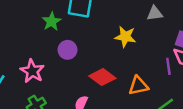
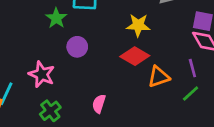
purple line: (168, 66) -> (192, 68), moved
red diamond: (102, 77) -> (135, 56), moved

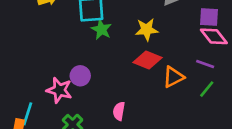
green star: (56, 18) -> (101, 29), moved
purple circle: (77, 47) -> (80, 76), moved
purple line: (192, 68) -> (205, 64), turned -48

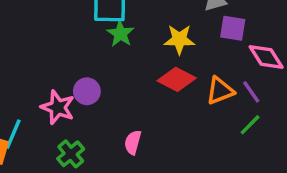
purple square: (209, 17) -> (233, 28), moved
purple line: (205, 64) -> (251, 92), turned 30
orange triangle: (173, 77) -> (220, 91), moved

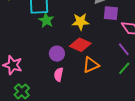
purple circle: (87, 91) -> (57, 54), moved
orange triangle: (220, 91) -> (91, 65), moved
pink semicircle: (133, 142) -> (59, 74), moved

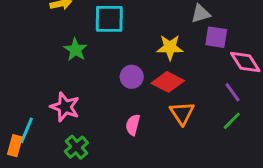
green star: (46, 20) -> (76, 50), moved
purple circle: (57, 54) -> (132, 77), moved
orange triangle: (91, 65) -> (182, 113), turned -42

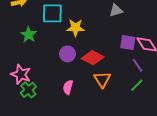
purple square: (216, 37) -> (128, 43), moved
yellow star: (170, 47) -> (75, 28), moved
green cross: (76, 147) -> (28, 90), moved

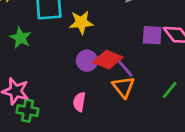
purple circle: (68, 54) -> (87, 61), moved
purple line: (138, 65) -> (125, 69), moved
green cross: (28, 90) -> (27, 111), turned -35

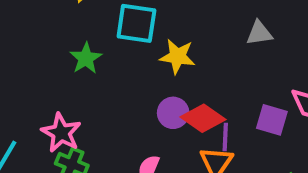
purple square: (152, 35) -> (272, 120), moved
purple line: (125, 69) -> (225, 137), turned 30

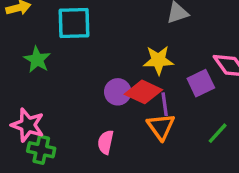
yellow star: (177, 56) -> (158, 60), moved
purple square: (272, 120) -> (201, 83), turned -32

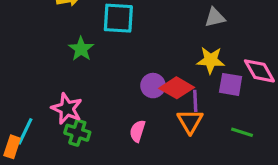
yellow star: (158, 60) -> (211, 60), moved
purple square: (201, 83) -> (231, 84), turned 30
green line: (218, 133) -> (242, 132), turned 60

